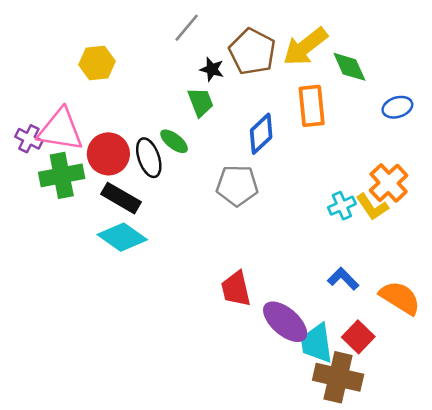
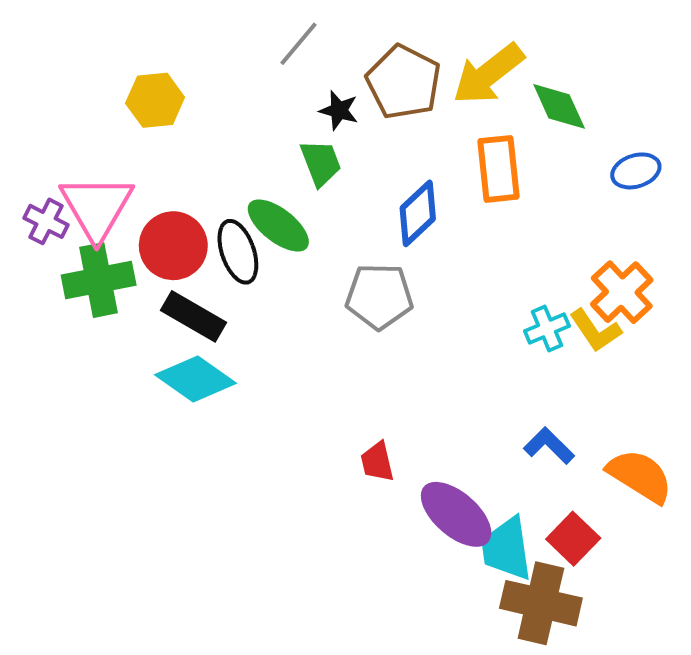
pink triangle: (60, 130) -> (97, 207), turned 51
green ellipse: (174, 141) -> (278, 225), size x1.4
red trapezoid: (236, 289) -> (377, 462), size x0.7

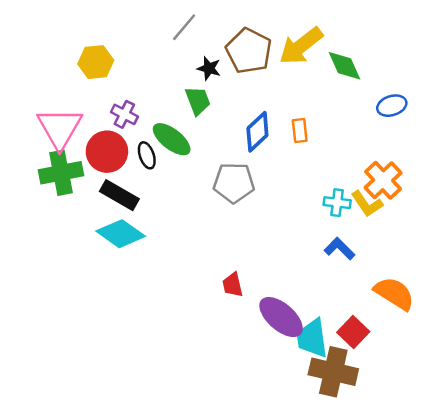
orange rectangle: (498, 169) -> (300, 130), moved, size x0.6
purple cross: (46, 221) -> (124, 114), moved
black ellipse: (238, 252) -> (147, 155), size x0.7
cyan cross: (547, 329) -> (337, 203), turned 30
blue L-shape: (549, 446) -> (340, 249), moved

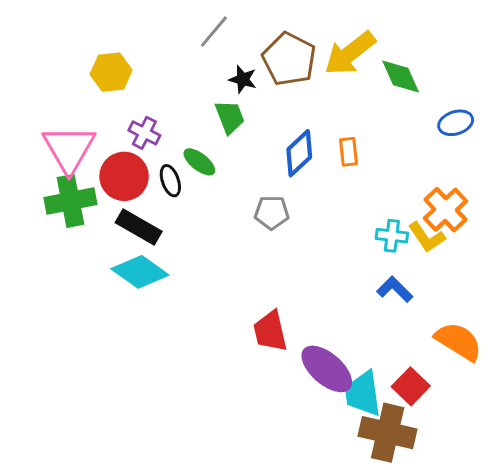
green ellipse: (172, 139) -> (199, 162), size x0.7
gray pentagon: (234, 183) -> (272, 213), size x0.7
red trapezoid: (233, 285) -> (270, 331), size x1.4

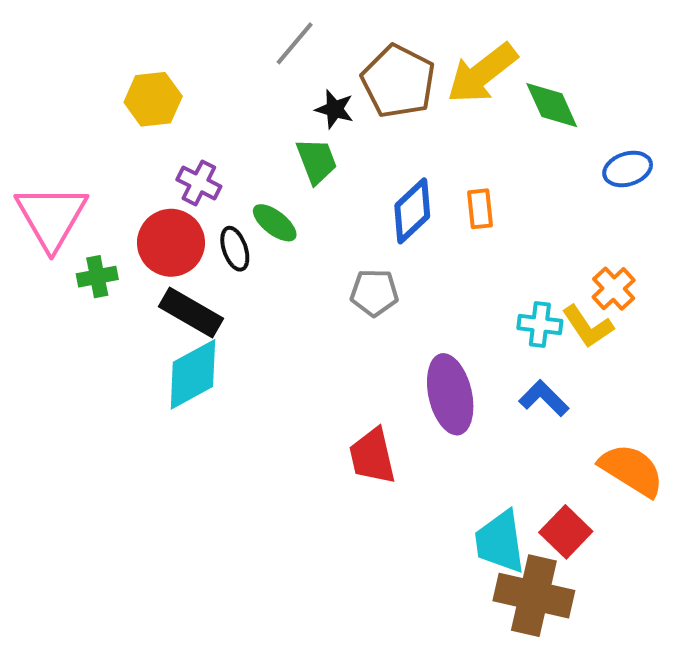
pink triangle: (69, 149) -> (51, 217), moved
green cross: (70, 201) -> (97, 277), size x0.6
orange cross: (445, 210) -> (614, 289), size x0.7
cyan diamond: (140, 272) -> (193, 374), turned -64
purple ellipse: (327, 369) -> (450, 394), moved, turned 36

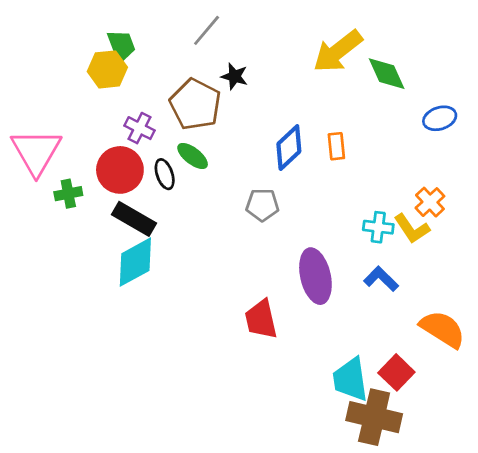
brown pentagon: (398, 81) -> (195, 104), moved
green trapezoid: (317, 161) -> (121, 46), moved

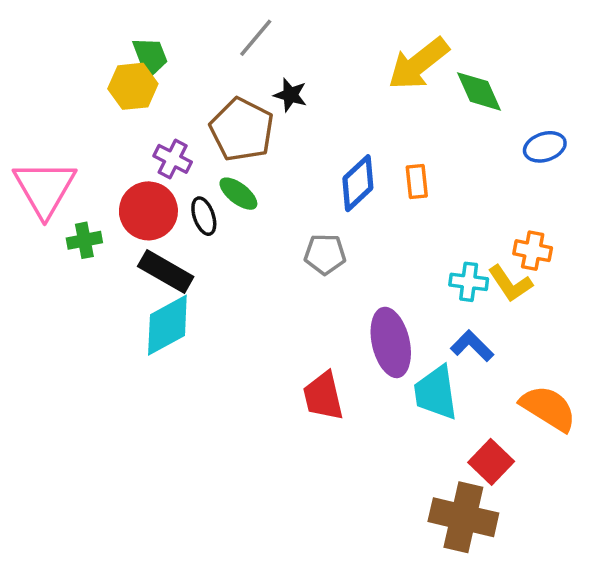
orange cross: (430, 202) -> (533, 251), turned -36
cyan trapezoid: (350, 379) -> (436, 393), moved

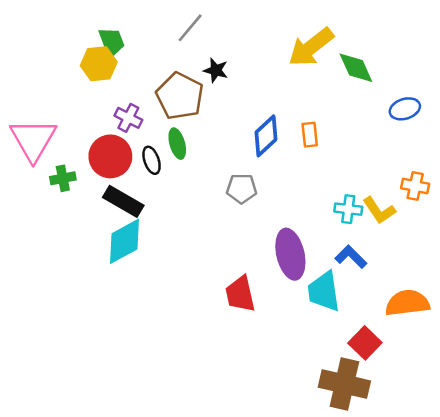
green ellipse: (238, 194) -> (177, 144), turned 36
orange cross: (533, 251) -> (415, 186), moved
orange semicircle: (548, 408) -> (407, 303), turned -39

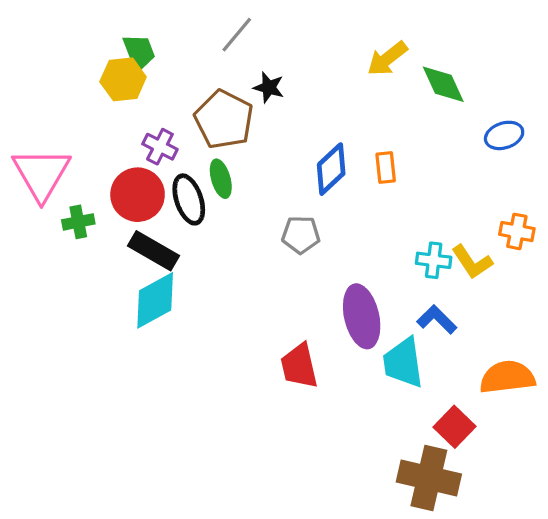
yellow arrow: (311, 47) -> (387, 59), size x0.7
black ellipse: (152, 160) -> (189, 199), size x1.4

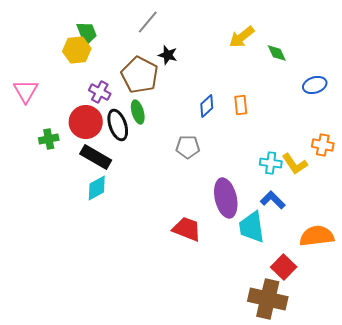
green diamond: (443, 84) -> (277, 53), size x0.7
blue diamond: (331, 169) -> (207, 106), size x0.7
pink triangle: (41, 174) -> (26, 91), moved, size x0.7
cyan diamond: (155, 300) -> (97, 188), size x0.7
red trapezoid: (299, 366) -> (187, 229), turned 124

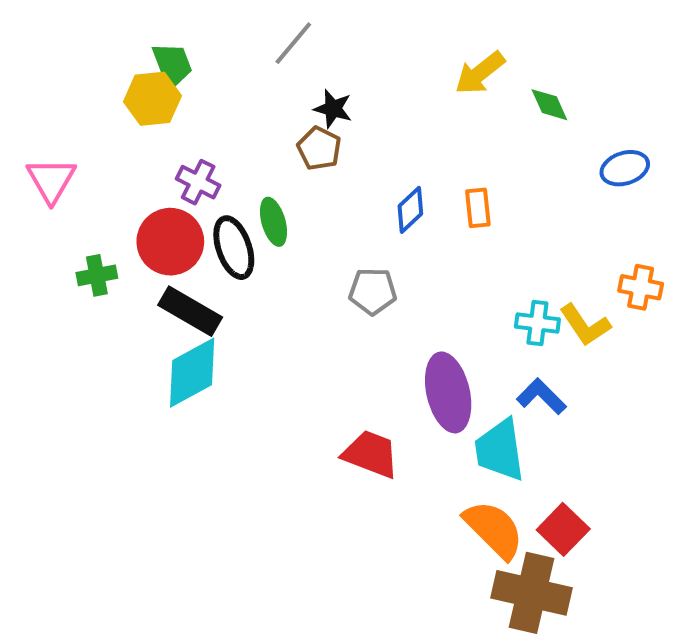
brown pentagon: (140, 75) -> (319, 148), moved, size x0.6
cyan diamond: (97, 188) -> (192, 373), size x1.4
orange semicircle: (317, 236) -> (494, 529), moved, turned 52

